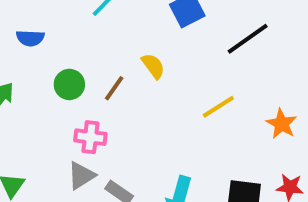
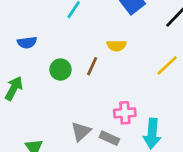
yellow semicircle: (153, 66) -> (116, 46), turned 138
pink cross: (90, 137) -> (125, 113), moved

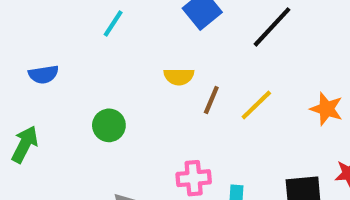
brown line: (92, 66) -> (211, 100), moved
green circle: (60, 70) -> (109, 125), moved

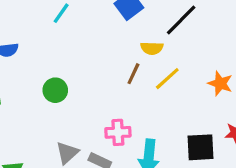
yellow semicircle: (179, 77) -> (152, 48), moved

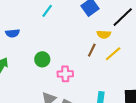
pink cross: (118, 132) -> (65, 74), moved

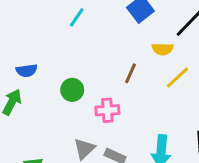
blue semicircle: (13, 33) -> (27, 71), moved
brown line: (92, 50) -> (131, 73), moved

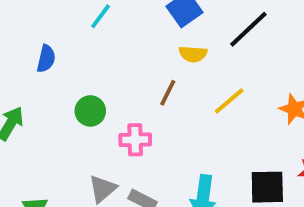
yellow semicircle: (163, 49) -> (193, 54), moved
blue semicircle: (27, 71) -> (46, 59), moved, turned -72

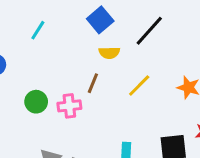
pink cross: (135, 140) -> (69, 106), moved

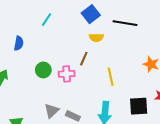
black line: (149, 31) -> (125, 23), turned 55
yellow line: (139, 86) -> (111, 77), moved, turned -60

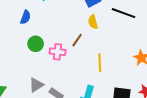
yellow semicircle: (96, 38) -> (93, 22), turned 64
blue semicircle: (19, 43) -> (25, 17), moved

